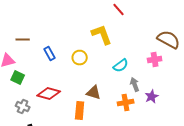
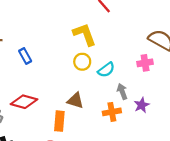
yellow circle: (80, 58) -> (82, 62), moved

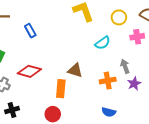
yellow circle: (82, 62) -> (119, 17), moved
gray arrow: (122, 91) -> (125, 66), moved
purple star: (142, 105) -> (134, 84), moved

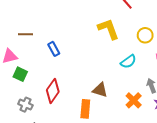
red diamond: (29, 71) -> (53, 91), turned -70
orange cross: (108, 81) -> (134, 100), turned -35

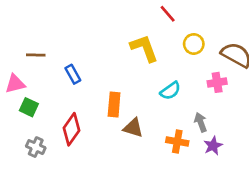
yellow circle: (145, 35) -> (194, 44), moved
orange cross: (134, 100) -> (177, 142), turned -35
orange rectangle: (85, 109) -> (114, 104), moved

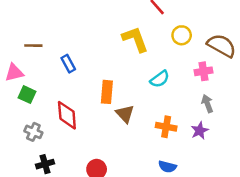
gray arrow: (201, 122) -> (207, 104), moved
brown triangle: (133, 128) -> (125, 114), turned 30
red diamond: (71, 129) -> (67, 115), turned -40

